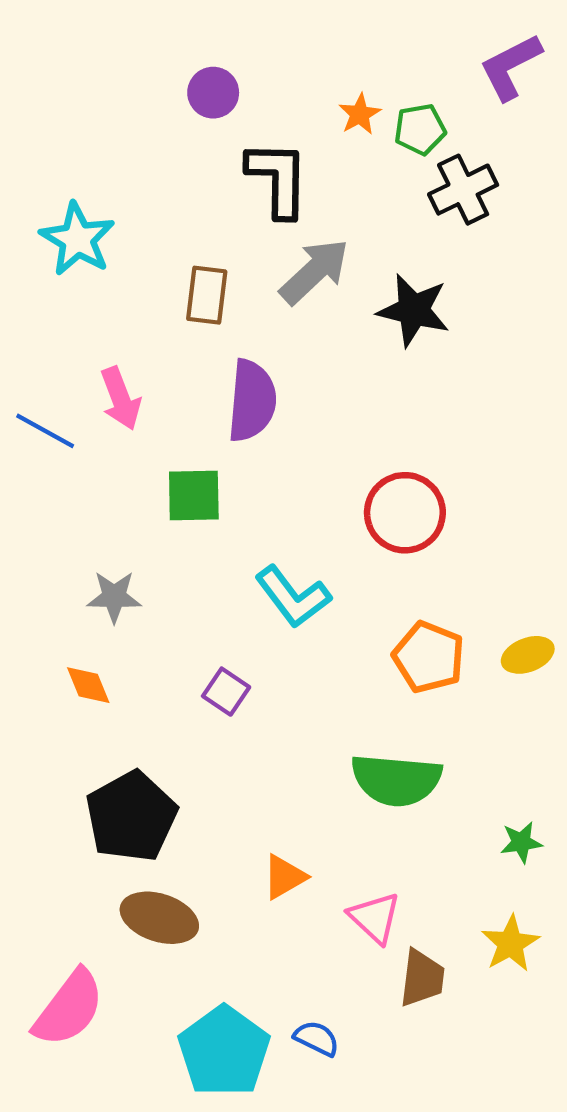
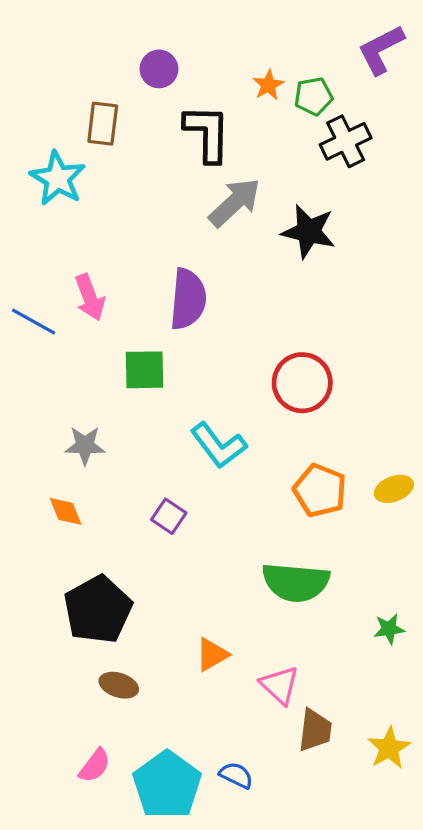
brown rectangle: (207, 295) -> (103, 124), moved
brown ellipse: (159, 918) -> (119, 685), size x0.7
yellow star: (510, 944) -> (389, 748), moved
pink semicircle: (69, 1008) -> (95, 766), moved, size x0.6

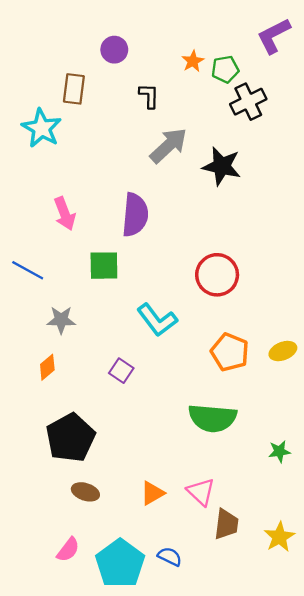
black L-shape: (207, 133) -> (149, 96), size x0.6
blue line: (33, 322) -> (28, 270), moved
orange diamond: (66, 511) -> (47, 367), turned 72
orange triangle: (212, 655) -> (152, 493), moved

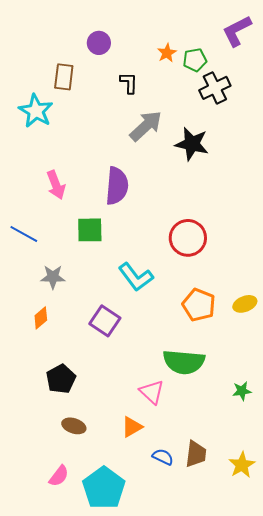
purple square: (121, 371) -> (105, 321), size x1.4
black pentagon: (70, 438) -> (61, 379), size x0.7
pink triangle: (201, 492) -> (152, 392), moved
blue semicircle: (170, 557) -> (163, 457), moved

